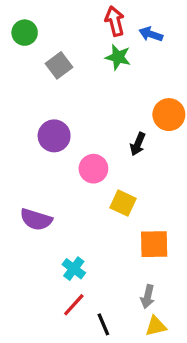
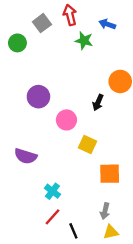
red arrow: (115, 21) -> (70, 15), moved
green circle: (25, 33) -> (17, 43), moved
gray square: (59, 65) -> (42, 23), moved

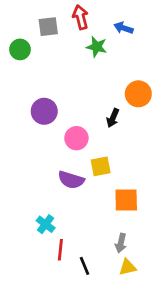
gray square: (42, 23) -> (48, 27), turned 30
yellow square: (87, 144) -> (101, 166), turned -36
purple semicircle: (26, 156) -> (71, 180), moved
cyan cross: (52, 191) -> (46, 224), moved
red line: (52, 217) -> (60, 250), turned -36

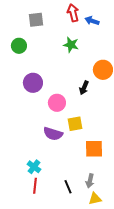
red arrow: (80, 17) -> (73, 13), moved
green star: (97, 47) -> (71, 45), moved
green circle: (20, 49) -> (19, 46), moved
red line: (60, 250) -> (35, 186), moved
black line: (85, 266) -> (68, 187), moved

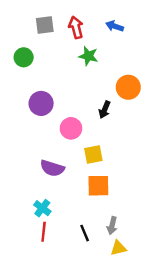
red arrow: (73, 13) -> (76, 27), moved
purple semicircle: (53, 134) -> (52, 168), moved
orange square: (94, 149) -> (98, 186), moved

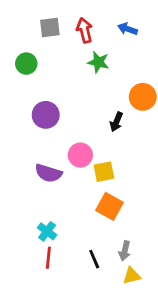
pink circle: (71, 128) -> (80, 155), moved
purple semicircle: (52, 168) -> (48, 173), moved
orange square: (98, 186) -> (109, 206), turned 30

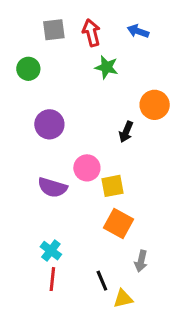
gray arrow: (125, 251) -> (141, 261), moved
yellow triangle: (132, 276) -> (123, 299), moved

